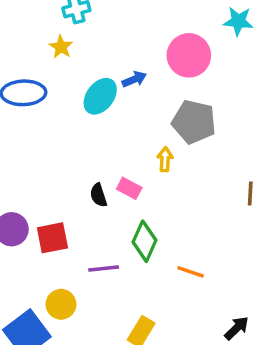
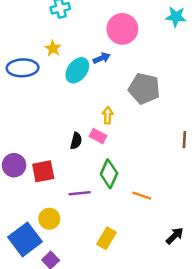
yellow star: (61, 47) -> (53, 48), moved
pink circle: (189, 55) -> (122, 29), moved
yellow arrow: (165, 159) -> (108, 115), moved
black semicircle: (98, 195) -> (76, 141), turned -147

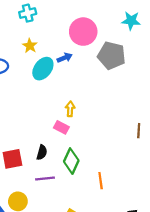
yellow star: (53, 48) -> (30, 46), moved
gray pentagon: (144, 89) -> (111, 56), moved
black semicircle: (76, 141) -> (42, 152), moved
orange line: (142, 196) -> (101, 181), turned 63

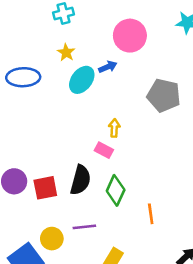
gray pentagon: (111, 56) -> (164, 95), moved
black semicircle: (42, 152) -> (80, 180), size x1.6
purple line: (45, 179) -> (84, 227), moved

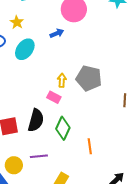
yellow star: (66, 53) -> (17, 22), moved
cyan ellipse: (82, 80) -> (25, 49), moved
gray pentagon: (164, 95) -> (89, 78), moved

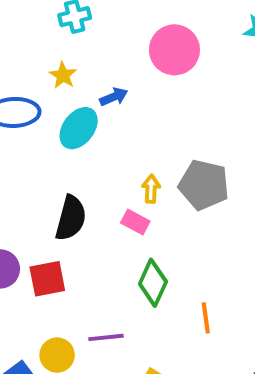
blue arrow: (57, 33) -> (114, 97), moved
black semicircle: (36, 120) -> (71, 218), moved

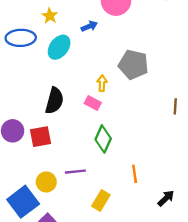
blue arrow: (114, 97) -> (89, 26), moved
gray pentagon: (204, 185) -> (133, 65), moved
orange line: (206, 318) -> (135, 174), moved

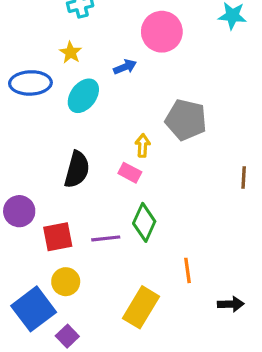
red square: (40, 137) -> (58, 237), moved
purple line: (75, 172) -> (106, 238), moved
black arrow: (166, 198) -> (231, 304), turned 42
yellow rectangle: (101, 201) -> (141, 307), size x1.4

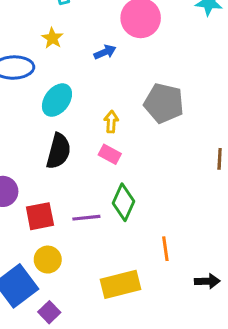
cyan ellipse: (83, 96) -> (57, 100), moved
yellow arrow: (143, 145) -> (111, 122), moved
yellow rectangle: (141, 307) -> (120, 284), turned 45

